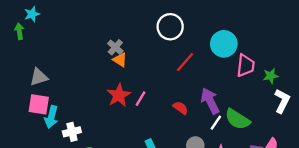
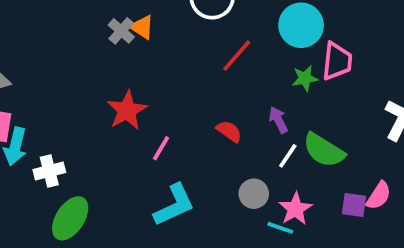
orange triangle: (120, 60) -> (142, 27), moved
green star: (271, 76) -> (305, 78), moved
pink line: (140, 99) -> (161, 148), moved
purple arrow: (210, 101) -> (278, 120), size x0.6

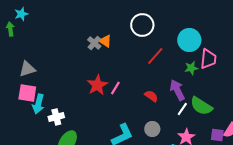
purple arrow: (278, 120) -> (177, 90), size x1.5
pink line: (161, 148) -> (115, 88), moved
gray circle: (254, 194) -> (152, 129), moved

